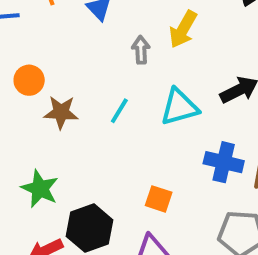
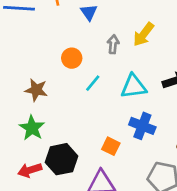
orange circle: (29, 80) -> (72, 58), moved
brown star: (61, 112) -> (36, 90), moved
blue cross: (224, 162) -> (142, 126), moved

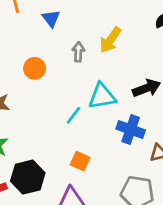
cyan line: (93, 83) -> (74, 115), moved
blue cross: (142, 126) -> (131, 129), moved

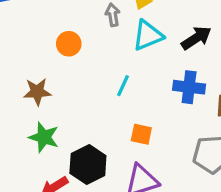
cyan triangle: (102, 96) -> (148, 35), moved

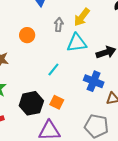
black hexagon: (88, 165) -> (31, 103), moved

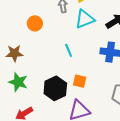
cyan line: (53, 69) -> (69, 50), turned -48

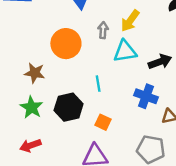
orange circle: (35, 23) -> (66, 44), size x1.6
black hexagon: (55, 88) -> (69, 107), moved

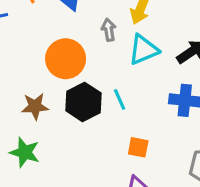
green star: (31, 107) -> (25, 152), moved
black hexagon: (69, 107) -> (83, 102), moved

